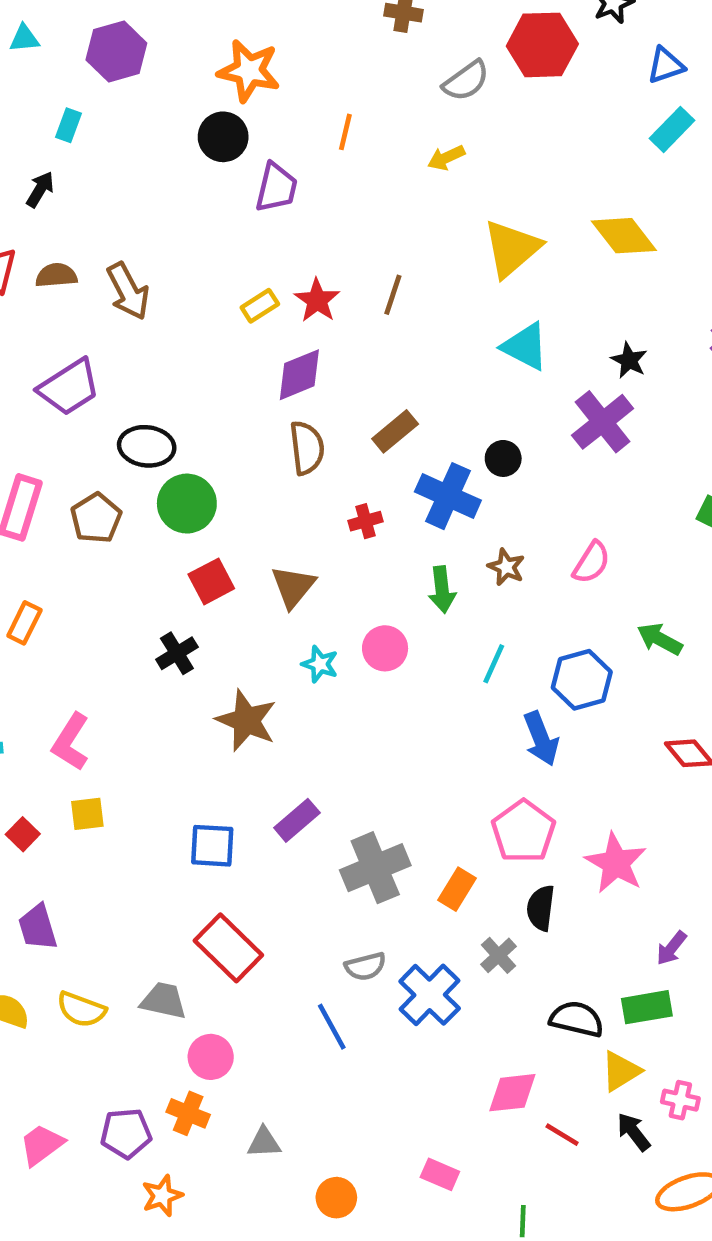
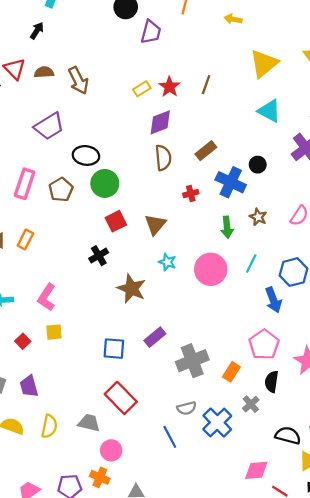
yellow arrow: (446, 158) -> (233, 19), turned 35
pink circle: (385, 648) -> (211, 269), moved, size x1.5
yellow semicircle: (81, 1009) -> (49, 426), turned -100

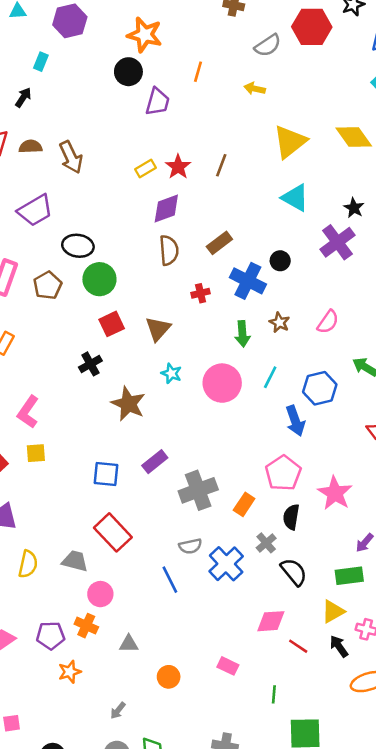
black semicircle: (288, 436) -> (294, 572), moved, turned 35

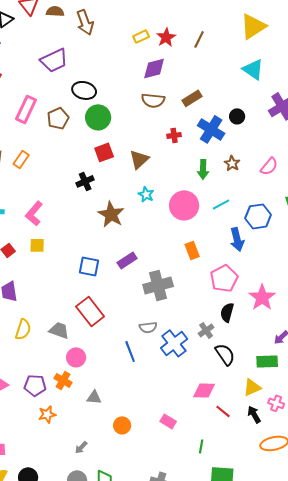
brown semicircle: (169, 250) -> (153, 100), turned 95
cyan line: (270, 377) -> (221, 204), turned 30
orange rectangle: (244, 504) -> (192, 250), moved, turned -60

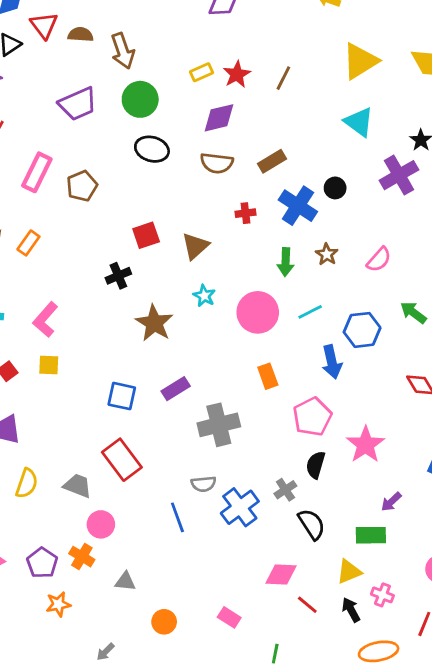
black ellipse: (84, 90) -> (152, 149), moved
green circle: (98, 117) -> (140, 99), moved
purple pentagon: (35, 385) -> (42, 563), turned 30

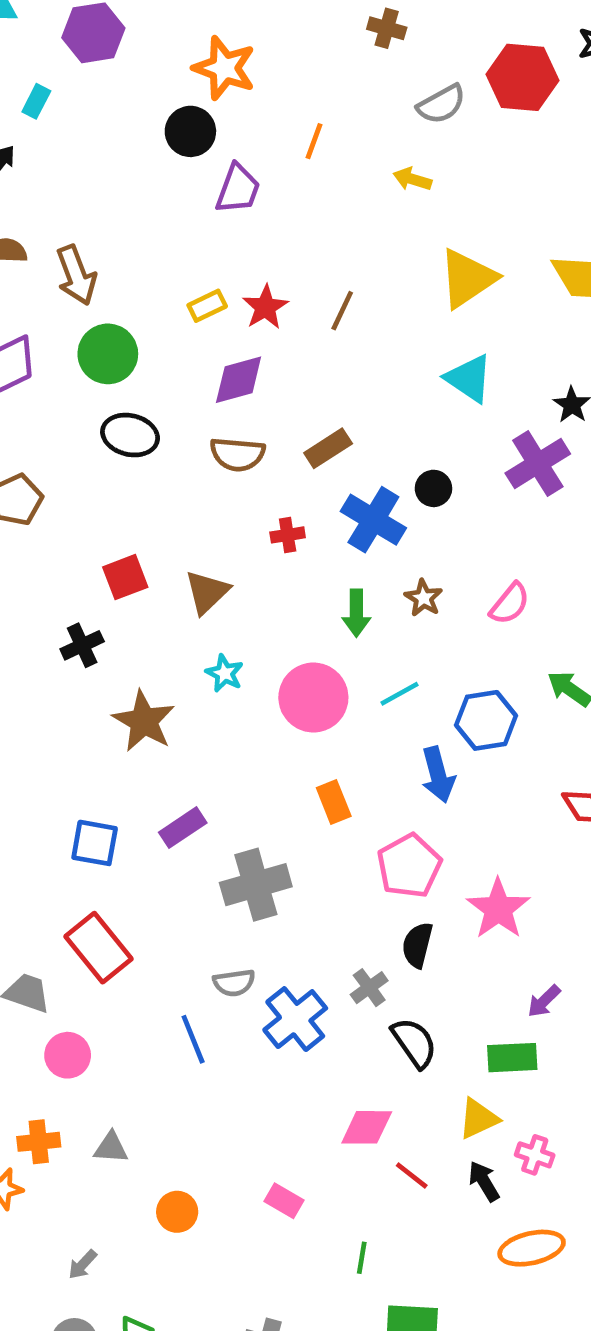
orange cross: (82, 557) -> (39, 1142), moved, turned -35

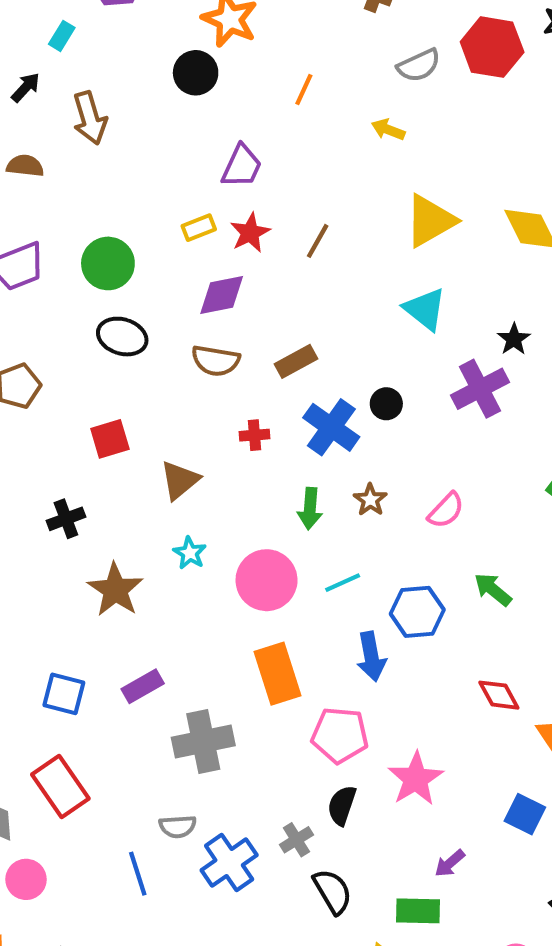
purple trapezoid: (238, 189) -> (242, 166), moved
brown arrow: (76, 275) -> (90, 118), moved
red square: (125, 577) -> (110, 439), moved
orange rectangle: (334, 802) -> (277, 674), size x1.6
pink pentagon: (409, 866) -> (340, 735), turned 30

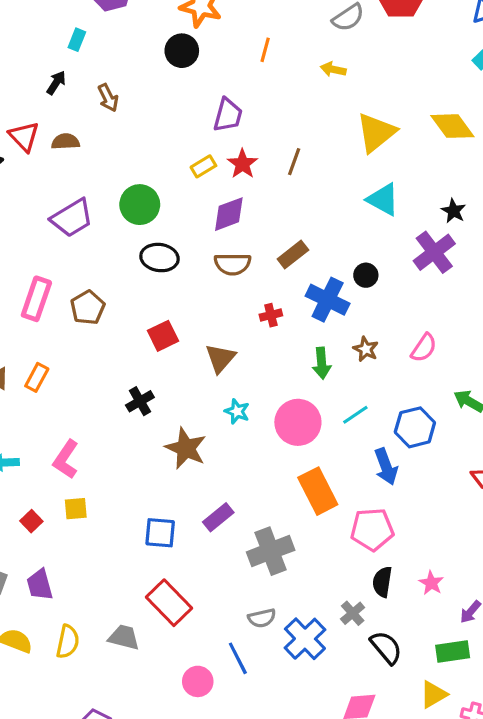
brown arrow: (90, 118) -> (108, 98), size x0.7
pink star: (416, 779) -> (431, 583), moved, size x0.6
pink circle: (26, 879) -> (198, 681), moved

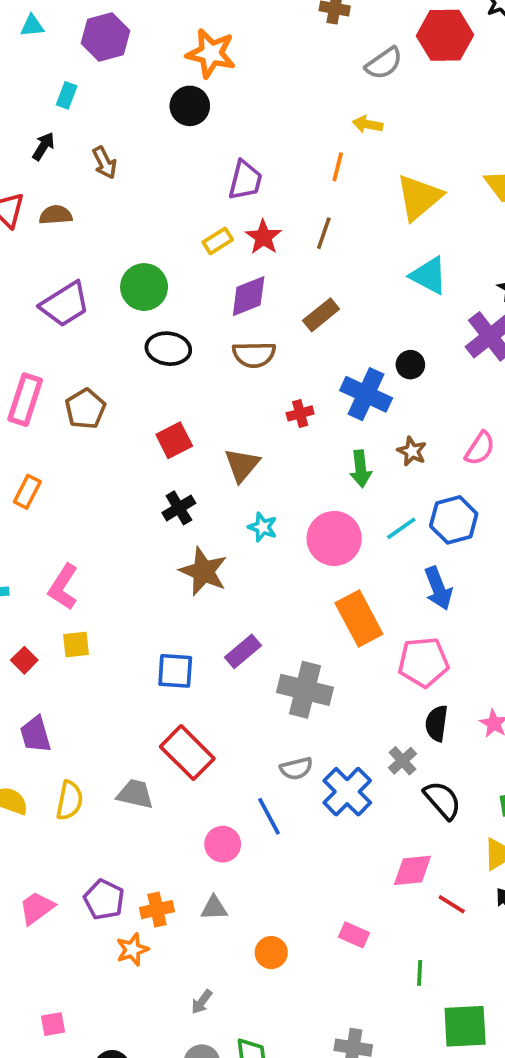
orange line: (265, 50) -> (338, 167), moved
brown rectangle: (293, 255) -> (321, 315), moved
black cross: (140, 401) -> (179, 508), moved
blue hexagon: (415, 427) -> (454, 520), moved
gray cross: (271, 551) -> (305, 690), turned 36

